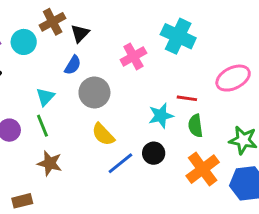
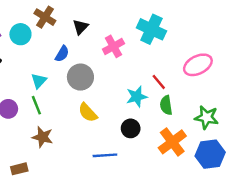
brown cross: (53, 22) -> (45, 17), turned -30
black triangle: (80, 33) -> (80, 27), moved
red line: (187, 98) -> (159, 82), turned 42
blue line: (120, 163) -> (105, 155), moved, turned 35

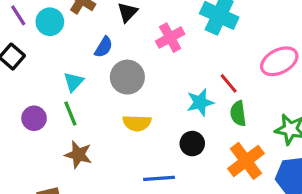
yellow semicircle: (88, 113) -> (137, 123), turned -45

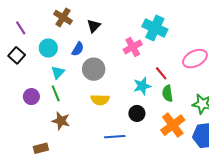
cyan circle: (50, 22) -> (48, 48), moved
pink cross: (170, 38) -> (133, 47), moved

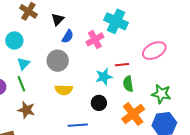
blue semicircle: (78, 49) -> (68, 36), moved
red line: (161, 73) -> (122, 65), turned -56

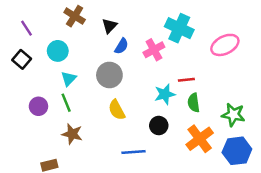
pink ellipse: (154, 51) -> (225, 45), moved
yellow semicircle: (64, 90) -> (117, 110), turned 60

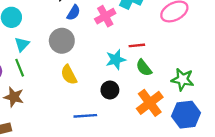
green semicircle: (194, 103) -> (144, 68), turned -30
brown star: (72, 134) -> (14, 97), moved

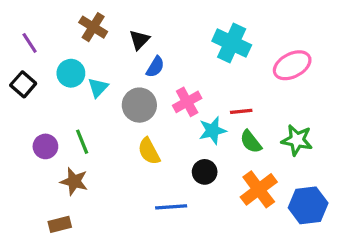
pink cross: (105, 16) -> (187, 102), moved
cyan triangle: (22, 44) -> (98, 88), moved
green star: (183, 79) -> (297, 140), moved

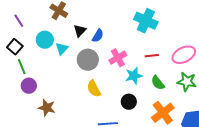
black triangle: (139, 40) -> (80, 31), moved
pink ellipse: (292, 65) -> (184, 55), moved
red line: (241, 111) -> (152, 56), moved
green line: (82, 142) -> (22, 67), moved

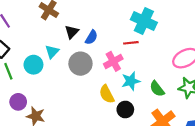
cyan circle: (45, 40) -> (33, 65), moved
red line: (152, 56) -> (131, 43), moved
purple circle: (29, 86) -> (18, 102), moved
yellow semicircle: (94, 89) -> (107, 94), moved

